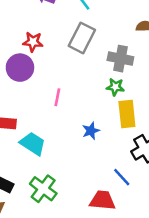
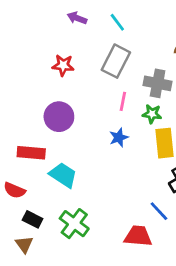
purple circle: (20, 68) -> (59, 117), moved
pink line: (57, 97) -> (123, 101), moved
blue star: (91, 131) -> (119, 137), moved

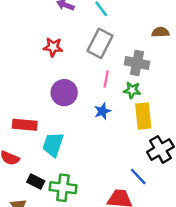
purple circle: (59, 117) -> (64, 93), moved
cyan trapezoid: (63, 175) -> (53, 144), turned -105
black rectangle: (33, 219) -> (36, 182), moved
green cross: (74, 224) -> (63, 188), turned -30

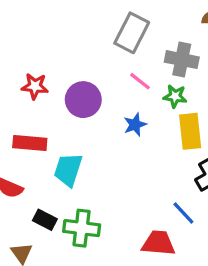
red star: (53, 47) -> (35, 86), moved
pink line: (106, 79) -> (140, 81), turned -63

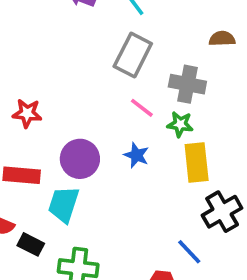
purple circle: (83, 100) -> (80, 159), moved
blue star: (135, 125) -> (136, 155), turned -30
black rectangle: (45, 220) -> (31, 244), moved

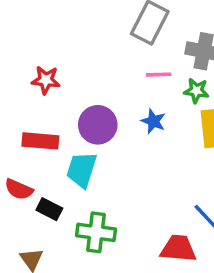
pink line: (142, 108) -> (159, 75), turned -40

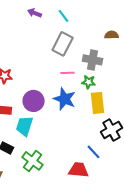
blue star: (153, 121) -> (65, 99), size x1.6
green cross: (96, 232) -> (33, 161), turned 30

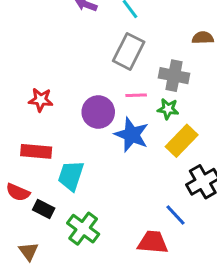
purple circle: (34, 101) -> (98, 112), moved
yellow rectangle: (98, 103) -> (182, 141), turned 50

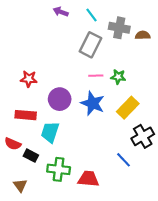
gray cross: (174, 76) -> (119, 28), moved
green star: (168, 109) -> (118, 77), moved
purple circle: (98, 112) -> (60, 99), moved
green cross: (83, 229) -> (59, 169), turned -30
red trapezoid: (153, 242) -> (88, 179), moved

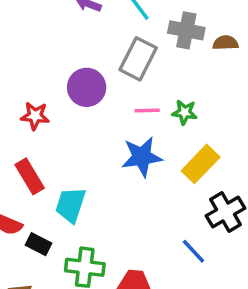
purple circle: (60, 99) -> (87, 87), moved
blue star: (93, 103) -> (142, 157), turned -30
red rectangle: (26, 115) -> (30, 176), turned 54

